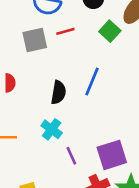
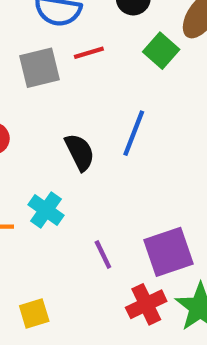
black semicircle: (58, 92) -> (80, 152), turned -35
cyan cross: (52, 129) -> (46, 210), moved

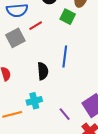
black semicircle: (80, 152) -> (43, 71), turned 36
cyan cross: (46, 210) -> (34, 101), turned -35

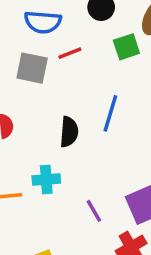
green square: (68, 17) -> (126, 47), turned 35
gray square: (15, 38) -> (32, 68), turned 30

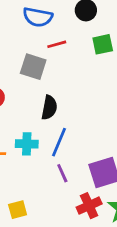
gray square: (32, 68) -> (33, 67), moved
blue line: (110, 113) -> (59, 142), moved

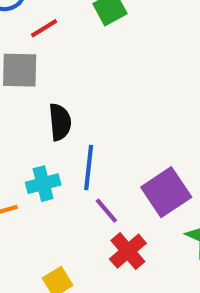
red cross: (89, 206) -> (128, 251), moved

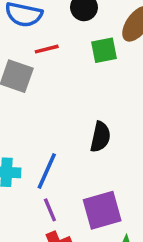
black semicircle: (60, 122) -> (100, 137), moved

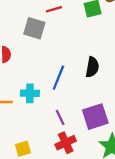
blue line: (47, 171) -> (58, 78), moved

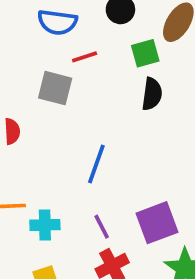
black semicircle: (92, 67) -> (152, 94), moved
cyan cross: (30, 93) -> (45, 225), moved

